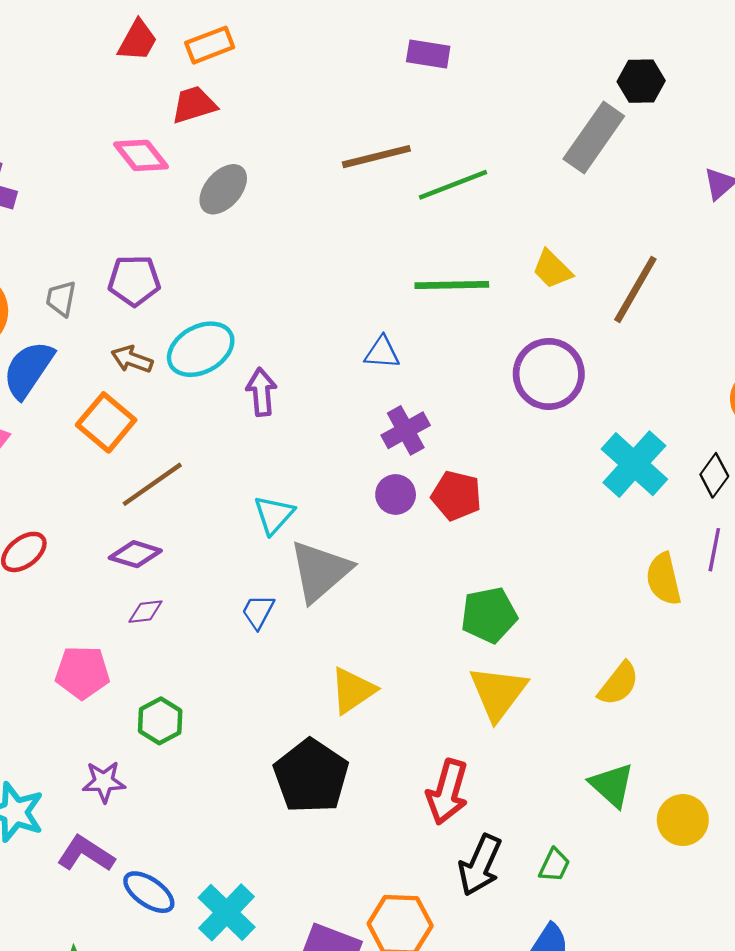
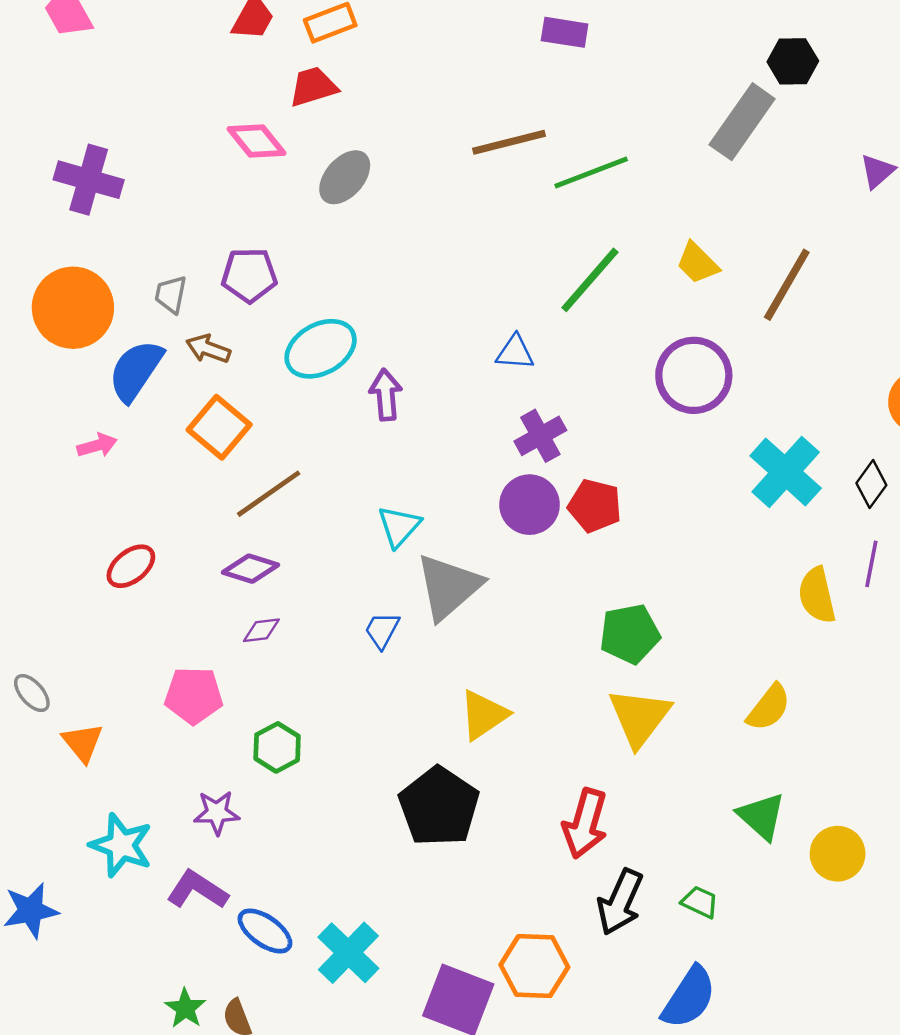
green line: (452, 285) -> (590, 280), turned -48
brown arrow: (132, 359) -> (208, 349), moved
purple circle: (396, 494) -> (530, 505), size x1.4
green trapezoid: (554, 865) -> (700, 902), turned -90

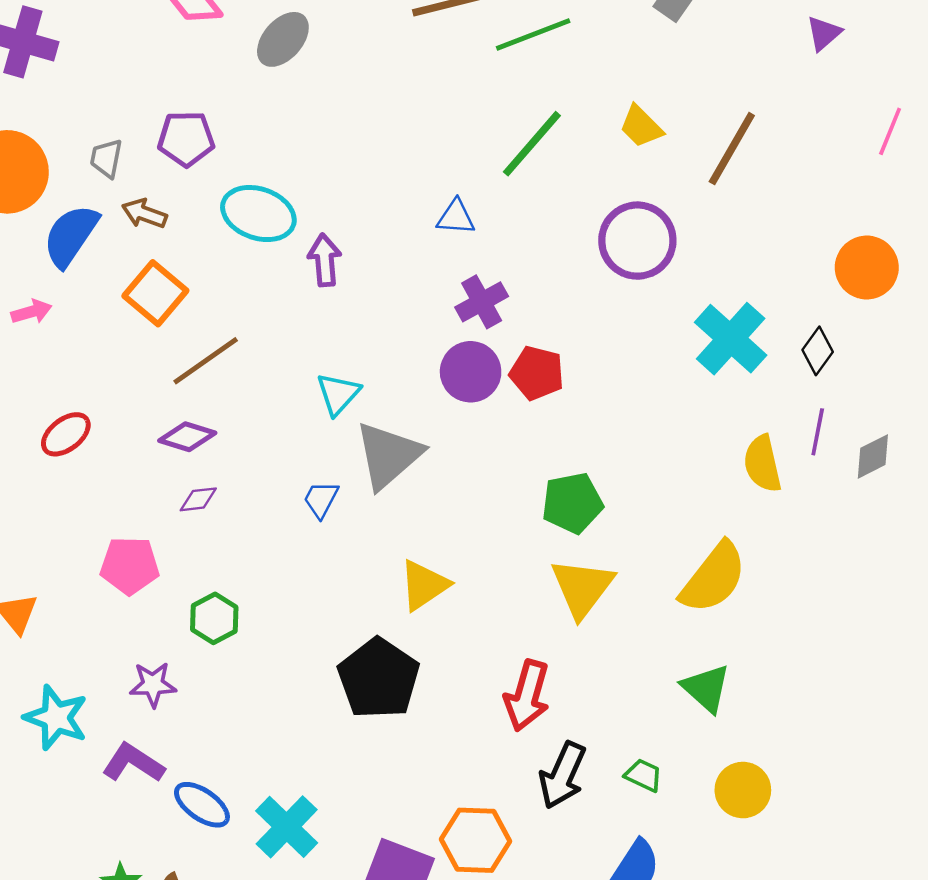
cyan ellipse: (321, 349) -> (258, 214), turned 48
yellow semicircle: (769, 708) -> (713, 578), size x1.5
yellow circle: (838, 854) -> (743, 790), moved

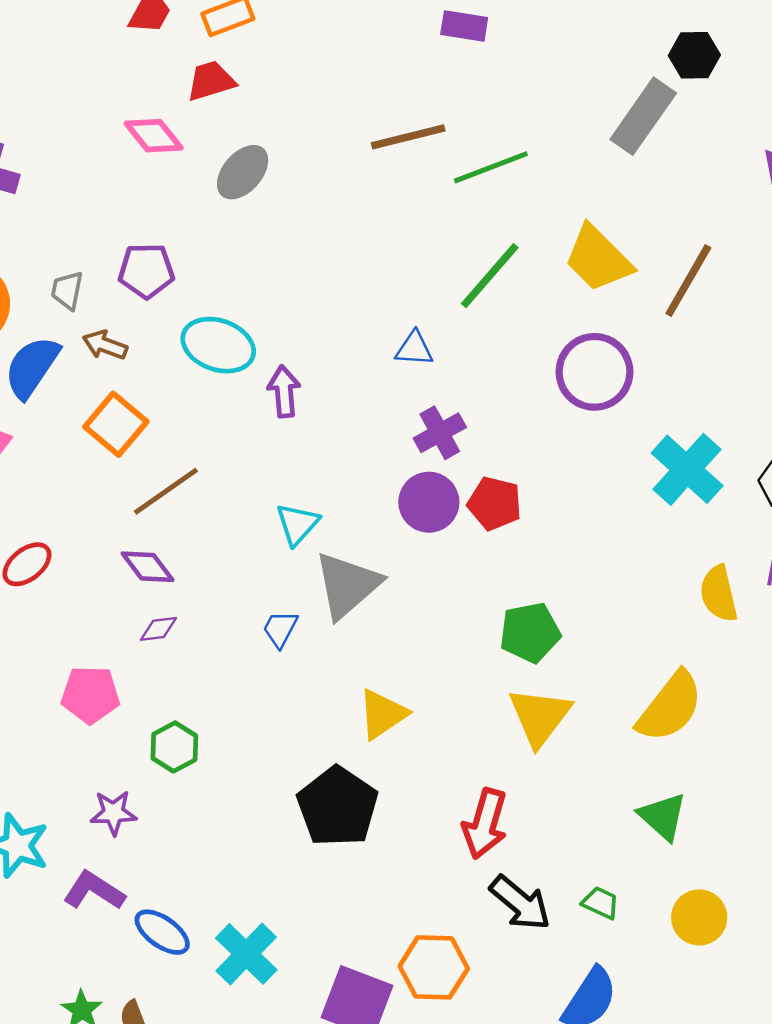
yellow trapezoid: (641, 126) -> (598, 259), size x1.6
purple diamond: (187, 437) -> (148, 567), turned 36
black arrow: (563, 775) -> (520, 903), turned -74

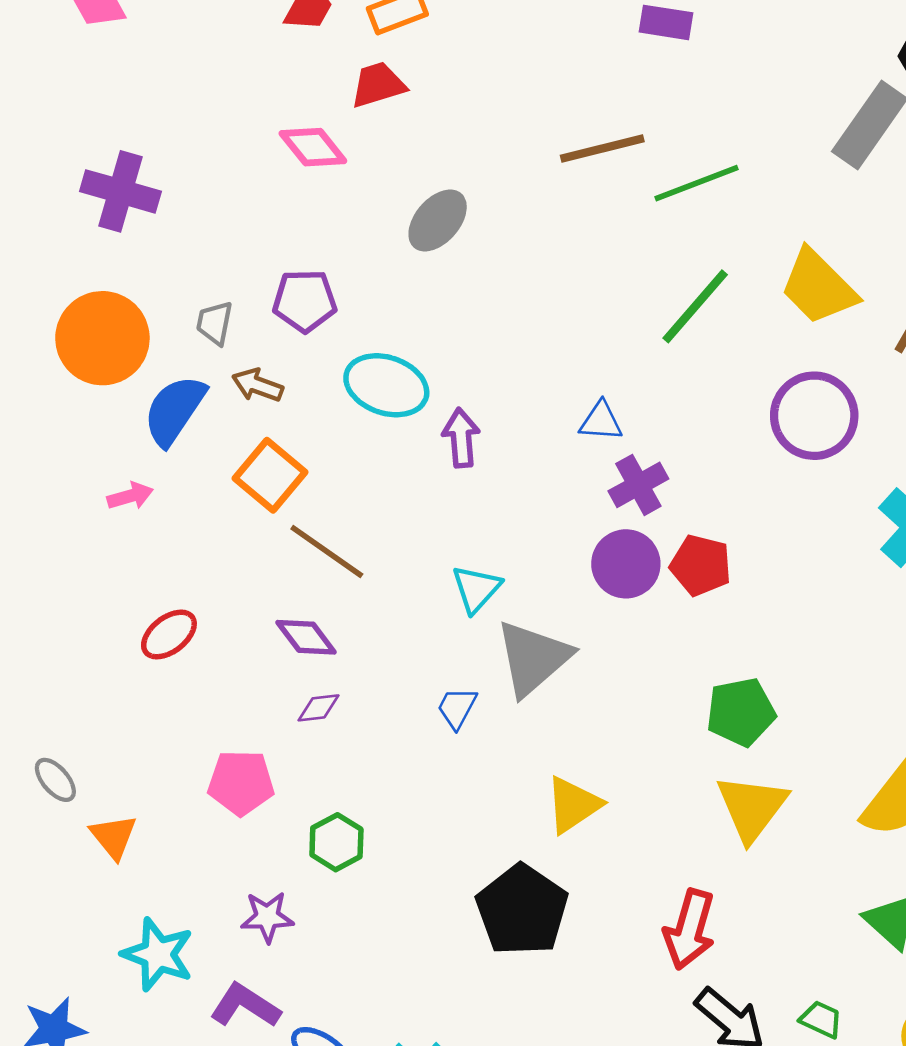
gray ellipse: (243, 172) -> (438, 220), moved
blue triangle: (414, 349) -> (601, 421), moved
brown line: (166, 491) -> (327, 551), turned 70

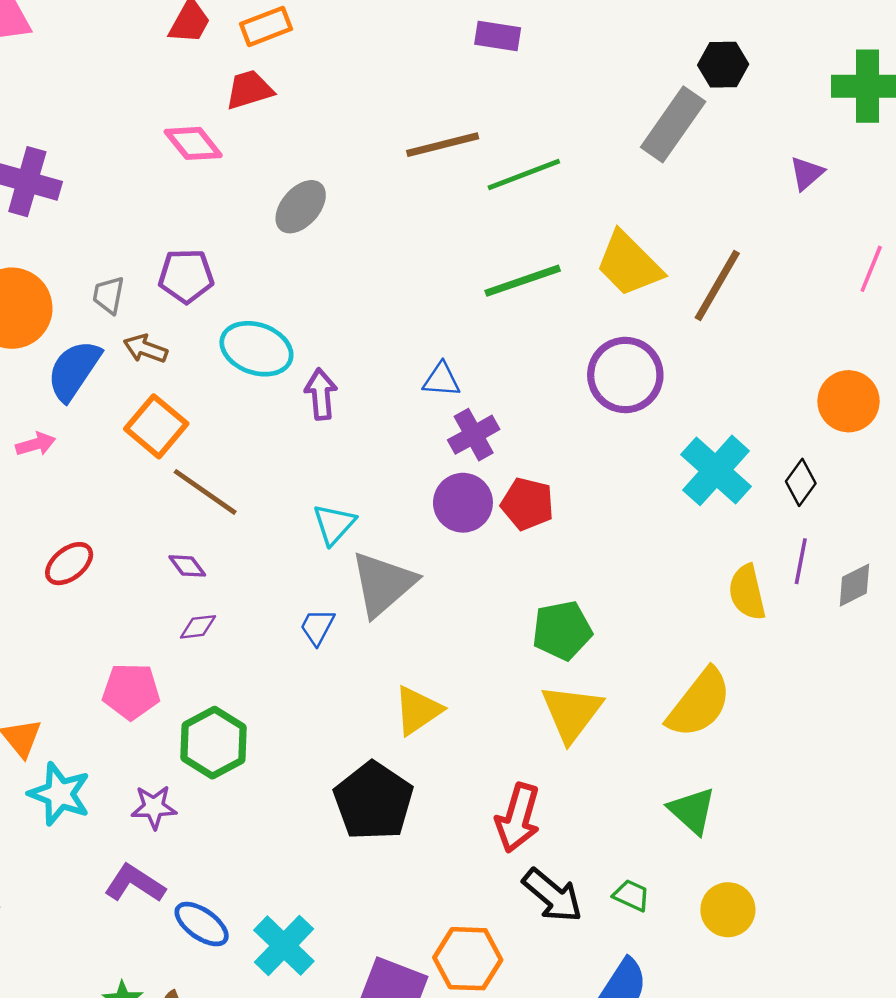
green line: (695, 306) -> (523, 281), turned 30
purple diamond: (306, 637) -> (187, 566), size x0.7
green hexagon: (336, 842) -> (214, 743), size x1.4
cyan star: (158, 954) -> (60, 794), moved

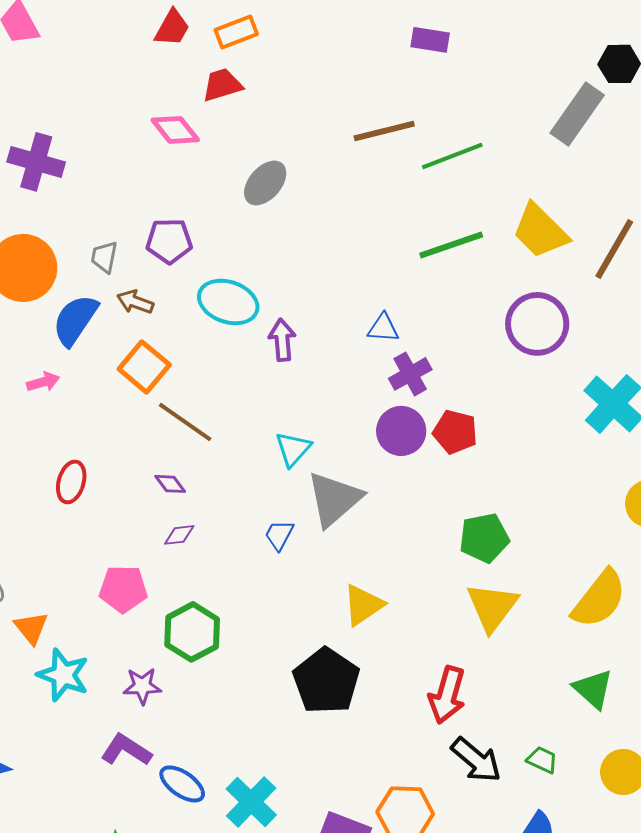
red ellipse: (69, 564) -> (71, 482), turned -36

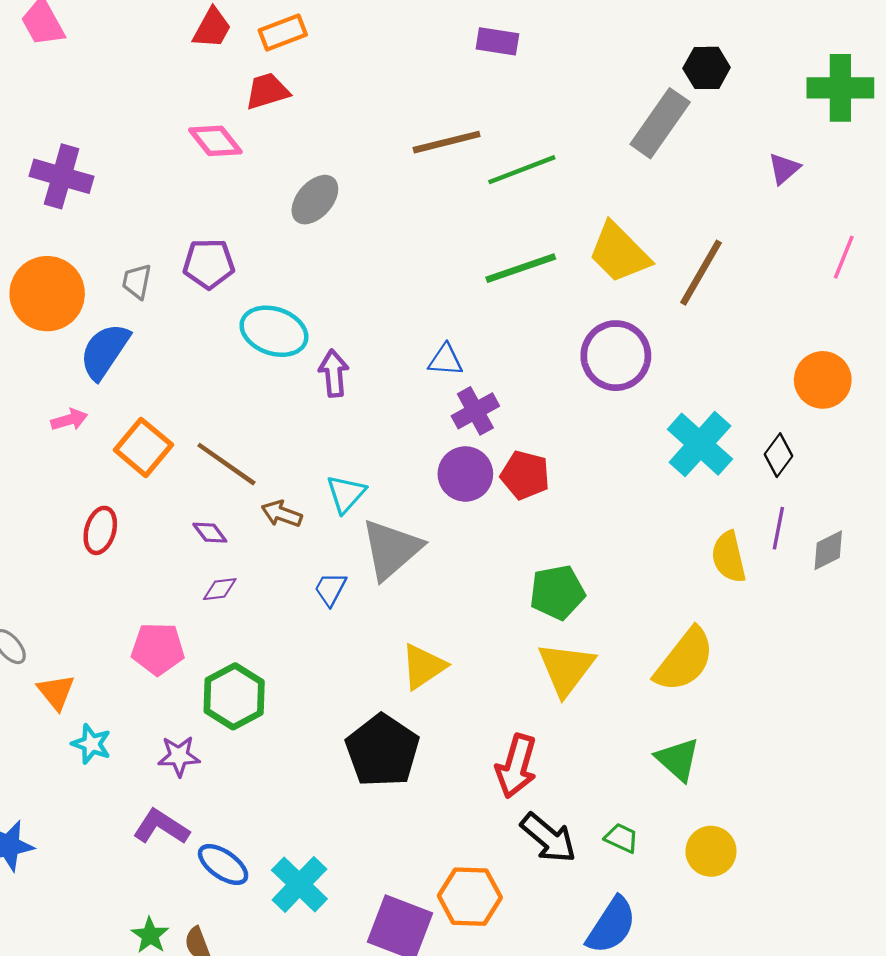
brown arrow: (135, 302) -> (282, 514), moved
orange square: (144, 367) -> (143, 447), moved
cyan star: (63, 675) -> (91, 744), size x0.7

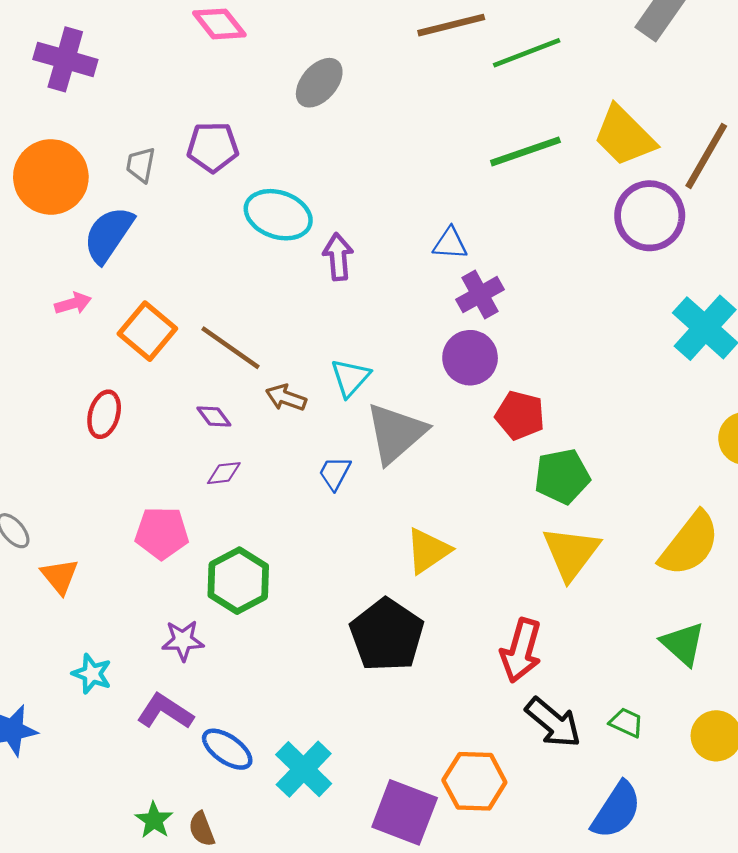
purple circle: (616, 356) -> (650, 216), moved
red pentagon: (525, 475) -> (520, 415), moved
cyan star: (91, 744) -> (92, 674), moved

